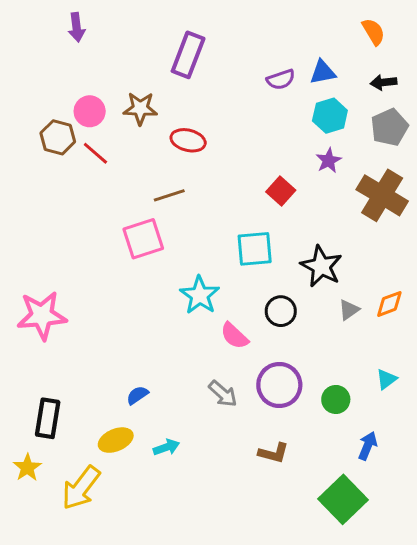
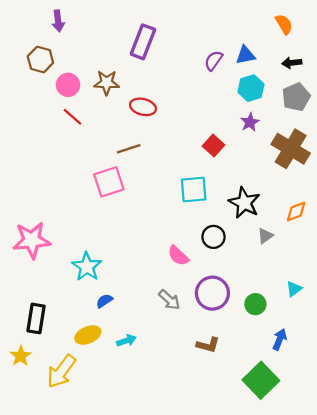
purple semicircle: (281, 79) -> (213, 61), turned 145
brown hexagon: (58, 137) -> (40, 59), moved
cyan star: (200, 295) -> (87, 267), moved
orange diamond: (389, 304) -> (296, 212), moved

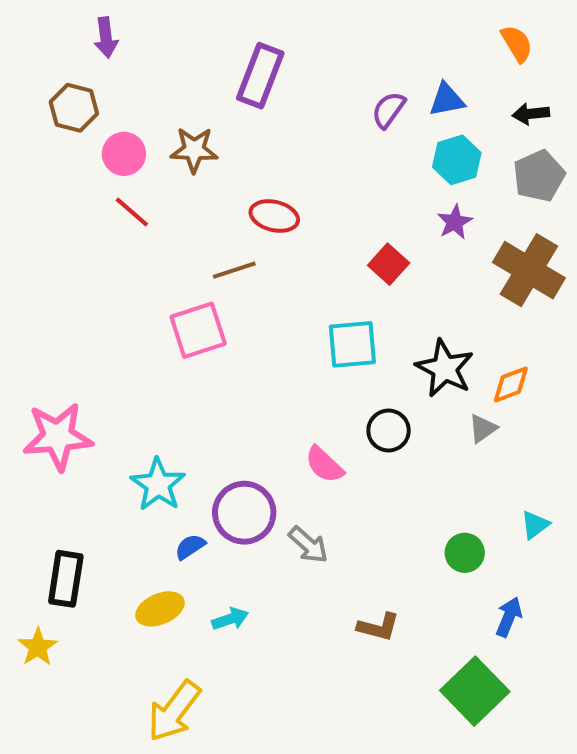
red ellipse: (143, 107) -> (274, 216), moved
orange diamond: (296, 212) -> (511, 384), moved
purple circle: (212, 293) -> (244, 513), moved
yellow arrow: (61, 371) -> (174, 711), moved

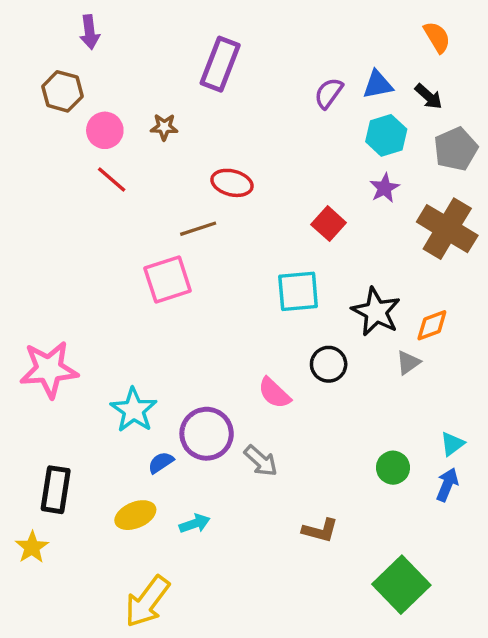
black arrow: (531, 114) -> (429, 96), moved, turned -132
brown star: (194, 150) -> (164, 127), size x0.7
blue arrow: (509, 617) -> (447, 485), moved

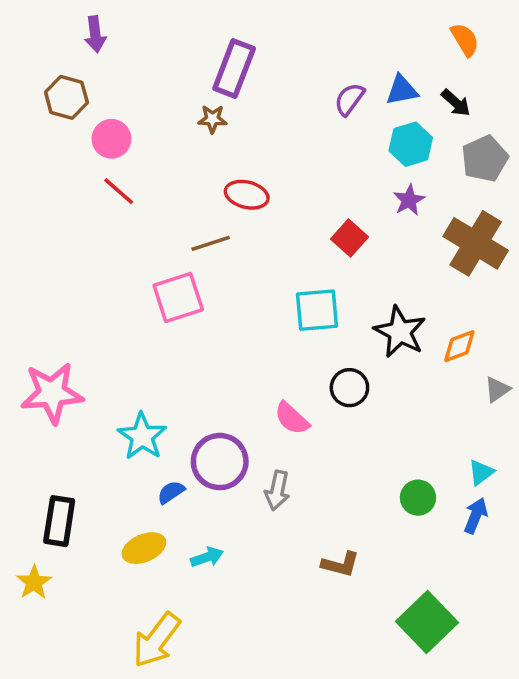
brown star: (164, 127) -> (212, 119), moved
gray triangle: (408, 363) -> (497, 389), moved
gray arrow: (261, 461) -> (277, 490), turned 60

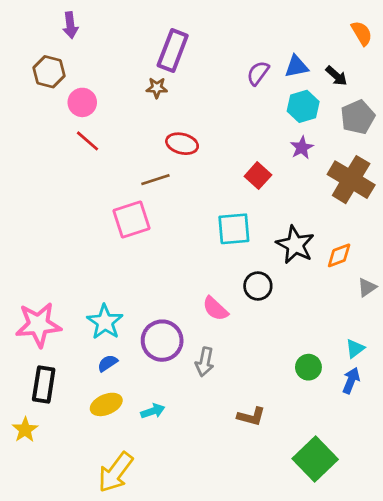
orange semicircle: (465, 40) -> (362, 33), moved
pink star: (52, 393) -> (38, 325), moved
blue semicircle: (171, 492) -> (108, 363), moved

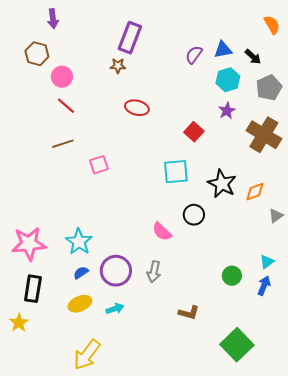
brown line: (155, 180) -> (63, 144), moved
pink square: (131, 219) -> (99, 165), size x0.7
purple circle: (162, 341) -> (116, 271), moved

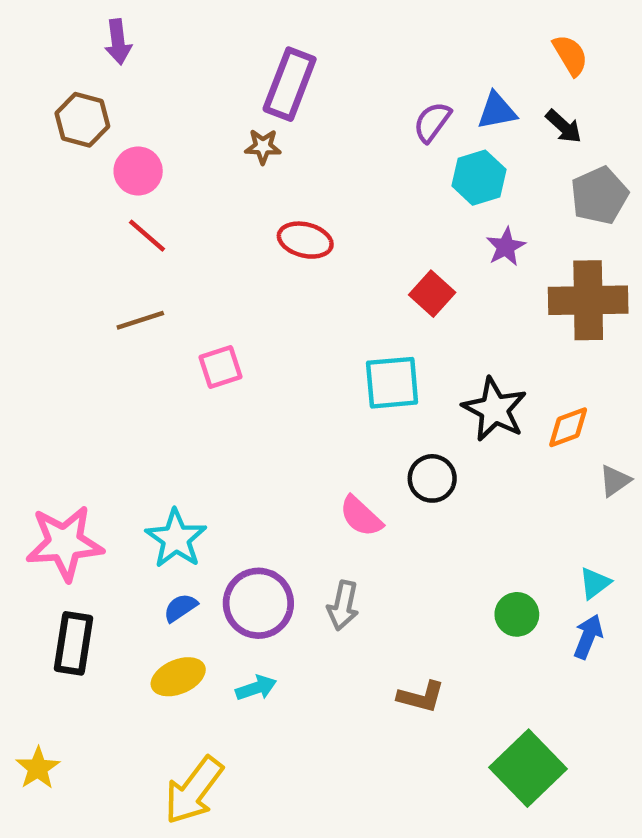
orange semicircle: (272, 25) -> (570, 55), moved
cyan hexagon: (228, 80) -> (479, 178), moved
brown cross: (264, 135) -> (588, 300), turned -32
yellow star: (19, 323) -> (38, 768), moved

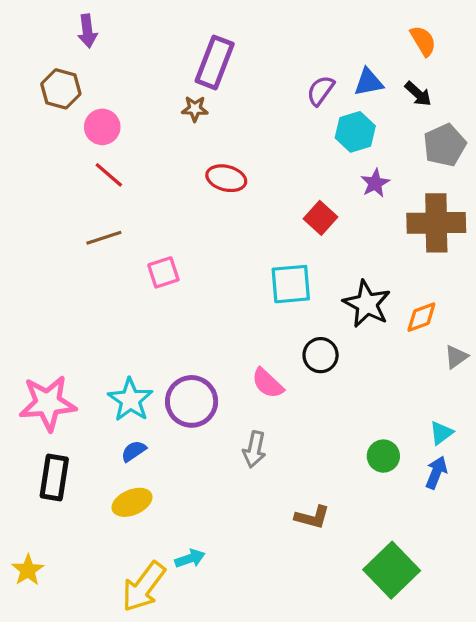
purple circle: (258, 603) -> (192, 401), moved
cyan arrow: (256, 688) -> (190, 559), moved

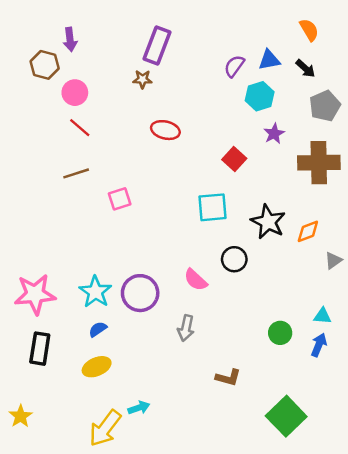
purple arrow: (87, 31) -> (70, 39), moved
cyan triangle: (441, 433) -> (322, 316), turned 42

